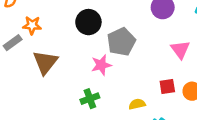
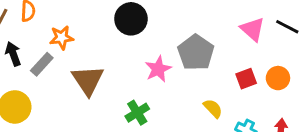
gray pentagon: (121, 42) -> (196, 52), moved
green cross: (90, 99) -> (137, 113), moved
yellow semicircle: (137, 104) -> (213, 108), turned 70

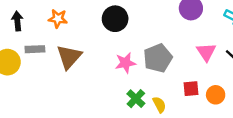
gray rectangle: (42, 64) -> (35, 49), moved, turned 30
green cross: (137, 113) -> (136, 99), moved, turned -30

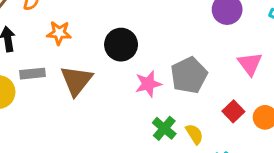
black circle: (115, 19) -> (121, 45), moved
red square: (191, 89) -> (233, 111), turned -35

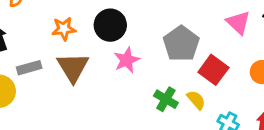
orange star: (59, 33) -> (64, 29), moved
pink star: (148, 84) -> (127, 60), moved
red square: (233, 111) -> (213, 70), moved, size x1.4

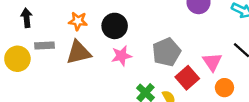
pink triangle: (238, 23) -> (212, 62), moved
brown triangle: (73, 67) -> (79, 52), turned 36

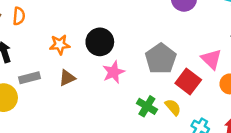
brown triangle: (79, 52) -> (67, 78), size x0.6

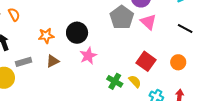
orange semicircle: (19, 16) -> (14, 15), turned -32
gray pentagon: (161, 59) -> (122, 17), moved
pink triangle: (211, 59) -> (148, 22), moved

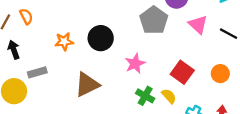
pink triangle: (148, 22) -> (198, 25), moved
pink star: (88, 56) -> (135, 64), moved
brown triangle: (53, 61) -> (87, 85), moved, size x1.6

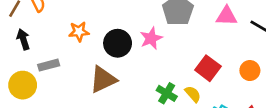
pink triangle: (198, 25) -> (227, 16), turned -42
black circle: (101, 38) -> (118, 43), moved
pink star: (135, 64) -> (151, 38), moved

